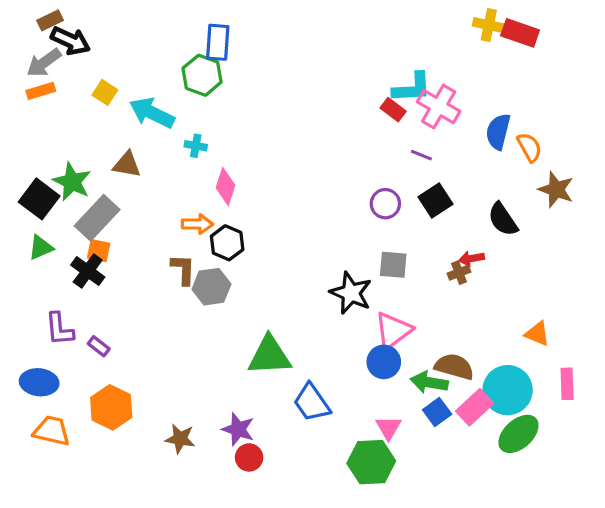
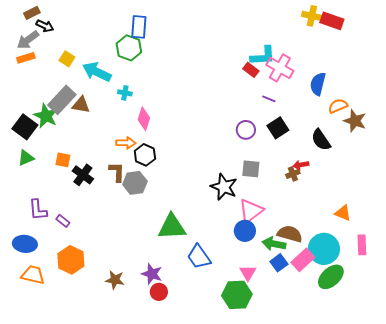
black arrow: (70, 41) -> (45, 26), size x0.7
orange semicircle: (529, 147) -> (338, 106), moved, turned -84
gray rectangle: (97, 218) -> (62, 100), moved
black cross: (88, 271) -> (83, 175), moved

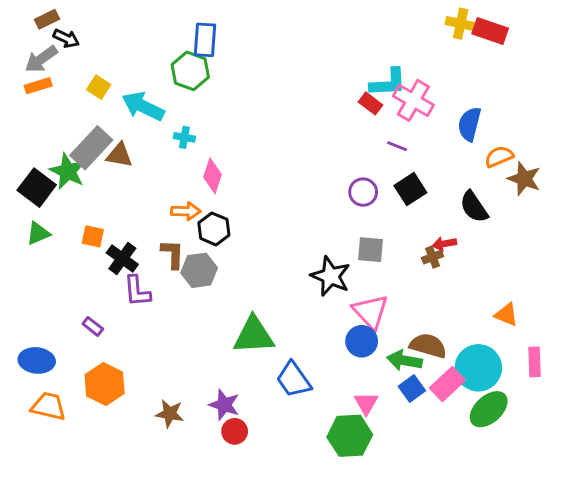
purple L-shape: (38, 210) -> (137, 291), moved
pink triangle: (251, 211) -> (371, 312), turned -36

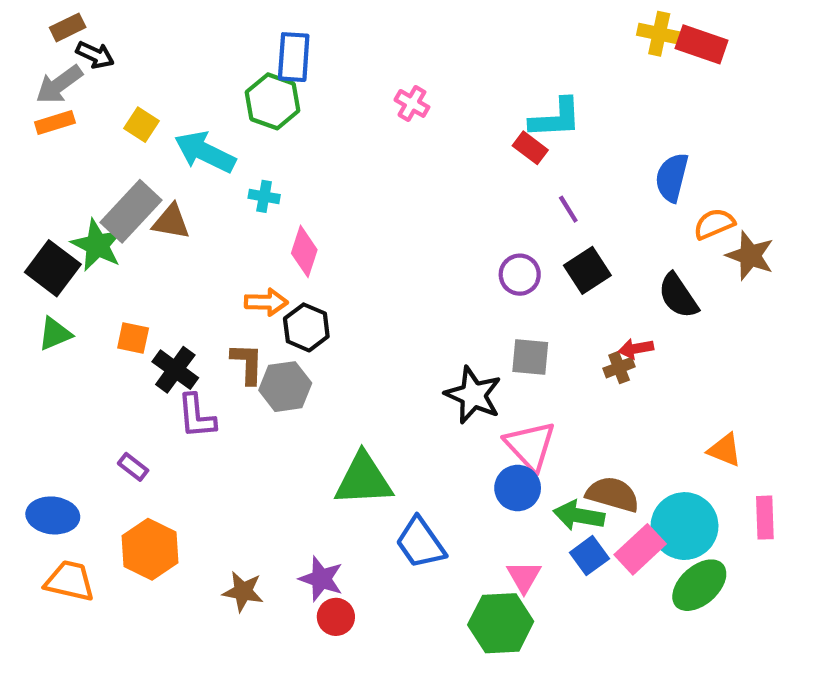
pink cross: (413, 100) -> (412, 103), moved, size x0.6
purple line: (397, 146) -> (568, 209), turned 36

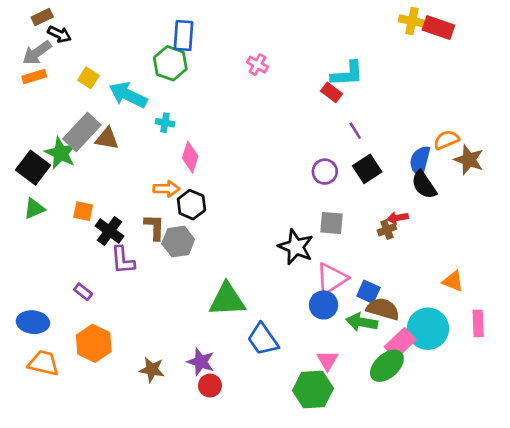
blue semicircle: (672, 177) -> (420, 161), moved
pink triangle: (530, 446) -> (331, 279), turned 40
blue square: (589, 556) -> (368, 292), moved, turned -30
green ellipse: (699, 585) -> (387, 366), moved

